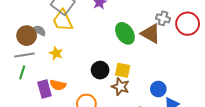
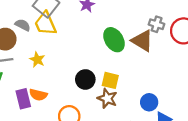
gray semicircle: (39, 31) -> (23, 25), moved

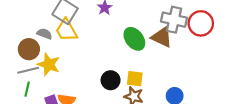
gray cross: (157, 24) -> (174, 20), size x1.6
yellow star: (37, 60) -> (49, 64), moved, size x1.5

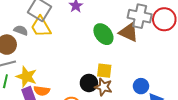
yellow star: (49, 64) -> (26, 77), moved
black circle: (111, 80) -> (89, 83), moved

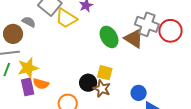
yellow trapezoid: (41, 27) -> (66, 18), moved, turned -35
yellow star: (26, 77) -> (28, 68), turned 30

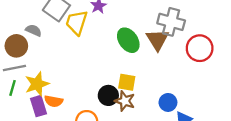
yellow trapezoid: (66, 18) -> (77, 23), turned 80
red circle: (171, 31) -> (200, 48), moved
brown triangle: (134, 39) -> (157, 40), turned 30

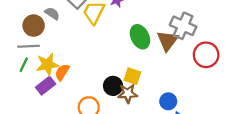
orange semicircle: (54, 101) -> (62, 72), moved, turned 102
brown star: (125, 101) -> (128, 94), turned -30
purple rectangle: (39, 106) -> (46, 86), turned 60

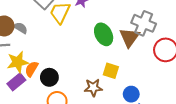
gray semicircle: (52, 13) -> (21, 28), moved
yellow square: (132, 76) -> (111, 71), moved
black circle: (113, 86) -> (49, 77), moved

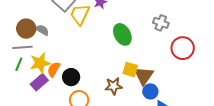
gray cross: (144, 23) -> (161, 23), size x0.7
brown triangle: (129, 37) -> (144, 76), moved

